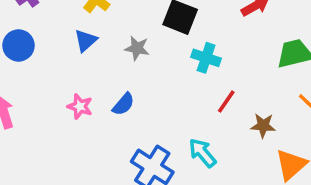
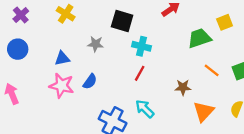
blue triangle: (86, 41) -> (62, 58), moved, turned 35
red line: (226, 102) -> (140, 73), moved
pink star: (80, 106) -> (62, 86), size x1.5

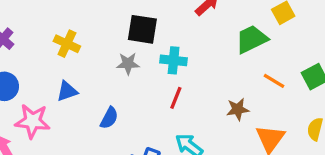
yellow cross: (66, 14) -> (67, 44), moved
gray star: (96, 44) -> (128, 64), moved
pink star: (62, 86) -> (32, 121), moved

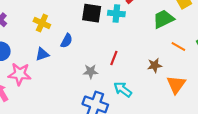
cyan cross: (174, 60) -> (116, 14), moved
gray star: (128, 64) -> (91, 71), moved
blue semicircle: (109, 118) -> (67, 41), moved

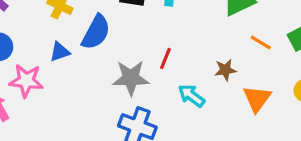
blue semicircle: (67, 41) -> (96, 32), size x1.6
gray star: (91, 71) -> (131, 78), size x1.6
cyan arrow: (123, 89) -> (191, 96), moved

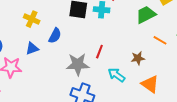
blue semicircle: (96, 32) -> (55, 36), size x0.7
orange triangle: (257, 99) -> (150, 84), moved, turned -30

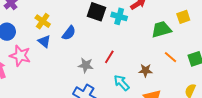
yellow cross: (32, 19) -> (43, 21), moved
blue triangle: (32, 48) -> (44, 41), turned 48
gray star: (78, 64) -> (86, 65), size x0.7

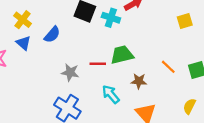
green trapezoid: (161, 29) -> (122, 55), moved
red line: (109, 57) -> (98, 64), turned 56

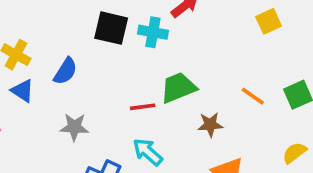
gray star: (70, 72) -> (74, 127), moved
cyan arrow: (111, 94) -> (148, 152), moved
yellow semicircle: (189, 106) -> (294, 153), turned 35

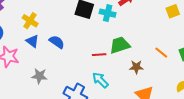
blue semicircle: (65, 71) -> (57, 42), moved, turned -91
gray star: (74, 127) -> (39, 76), moved

